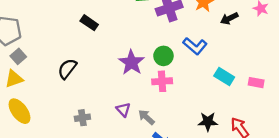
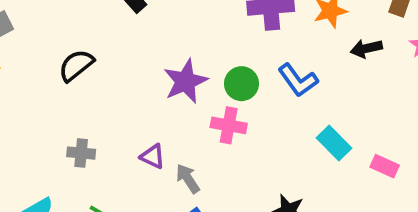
purple triangle: (123, 110) -> (153, 156), turned -35

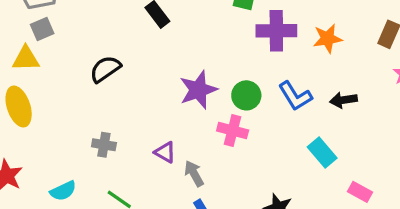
black arrow: (366, 48) -> (343, 100), moved
pink rectangle: (385, 166) -> (360, 192), moved

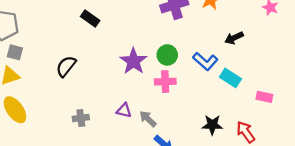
gray square: (42, 29) -> (15, 52), turned -35
blue L-shape: (295, 96) -> (205, 61), moved

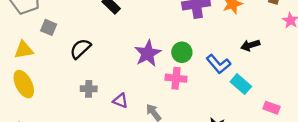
gray square: (15, 52) -> (49, 27), moved
purple triangle: (124, 110) -> (121, 101), moved
gray cross: (81, 118) -> (89, 89), moved

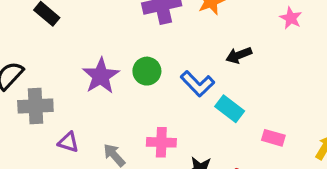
pink cross: (176, 78) -> (161, 142), moved
gray cross: (89, 89) -> (35, 106), moved, size x1.5

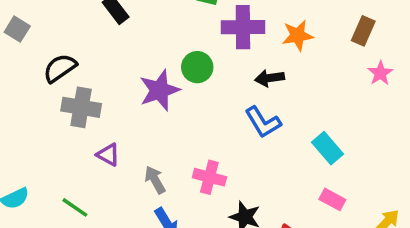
black arrow: (239, 55) -> (270, 78), moved
green circle: (147, 71) -> (197, 67), moved
cyan rectangle: (230, 109) -> (328, 148), moved

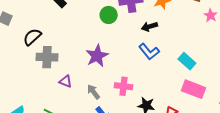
green circle: (197, 67) -> (109, 15), moved
purple star: (159, 90) -> (97, 56), moved
pink rectangle: (332, 199) -> (194, 89), size x1.6

